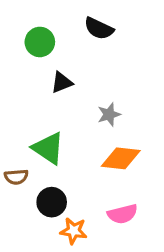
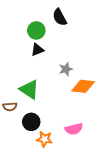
black semicircle: (99, 28) -> (60, 17), turned 36
green circle: (40, 42) -> (36, 30), moved
orange diamond: (121, 158) -> (83, 86), moved

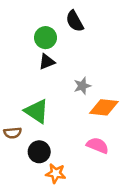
pink semicircle: (74, 129) -> (98, 145), moved, turned -144

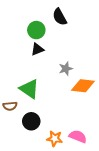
pink semicircle: (98, 145) -> (78, 136), moved
orange star: (56, 173) -> (55, 139), moved

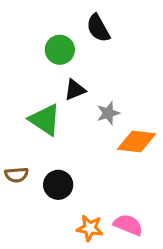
black triangle: (37, 49) -> (75, 90), moved
green triangle: (29, 89) -> (45, 120), moved
black circle: (31, 121) -> (58, 185), moved

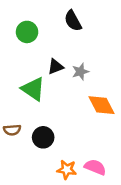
green circle: (60, 50) -> (27, 32), moved
gray star: (108, 113) -> (80, 72), moved
orange diamond: (137, 141) -> (101, 105), turned 56

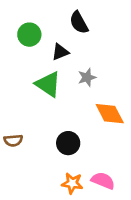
black triangle: (56, 67) -> (60, 52), moved
green triangle: (33, 89) -> (48, 84), moved
black circle: (43, 137) -> (68, 143), moved

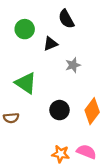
green triangle: (48, 84) -> (26, 83), moved
orange diamond: (110, 114) -> (92, 111), moved, turned 65
black circle: (68, 143) -> (59, 110), moved

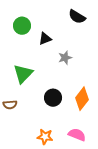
black semicircle: (66, 19) -> (77, 17), moved, turned -30
green triangle: (26, 83) -> (23, 74), turned 40
orange star: (61, 154) -> (45, 137), moved

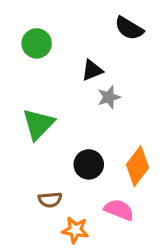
black triangle: (45, 39) -> (92, 70), moved
brown semicircle: (10, 105) -> (50, 200), moved
pink semicircle: (77, 135) -> (119, 210), moved

